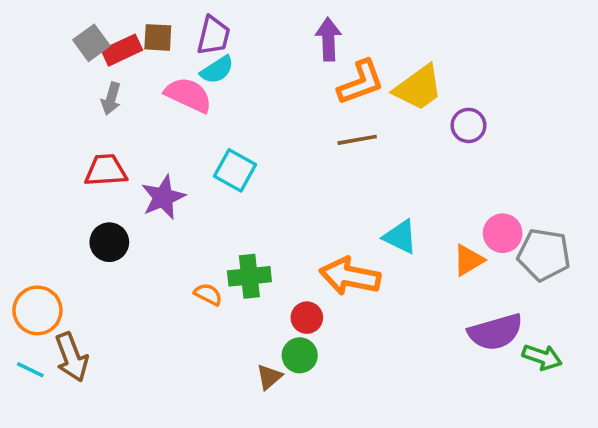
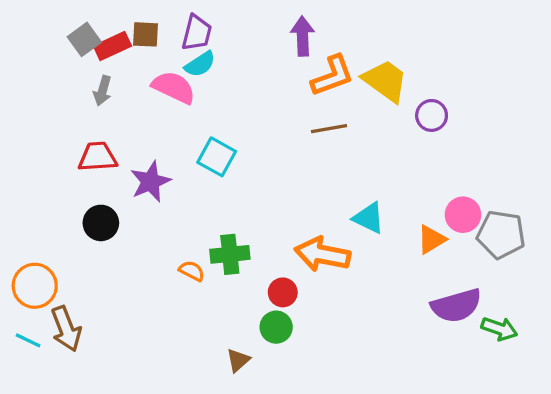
yellow trapezoid: (418, 88) -> (385, 81), turned -108
brown triangle: (269, 377) -> (238, 360), moved

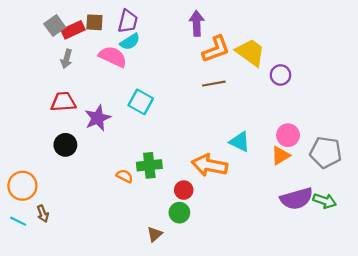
pink circle: (463, 215) -> (288, 135), moved
brown arrow: (66, 329) -> (43, 214), size x0.6
green arrow: (499, 329) -> (325, 201), moved

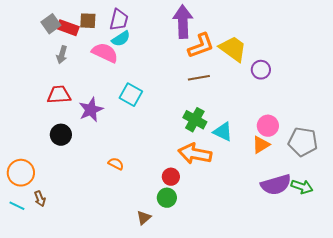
purple arrow: (197, 23) -> (183, 22), size x1.4
red rectangle: (73, 30) -> (68, 28), turned 45
green cross: (149, 165) -> (195, 120), moved, turned 35

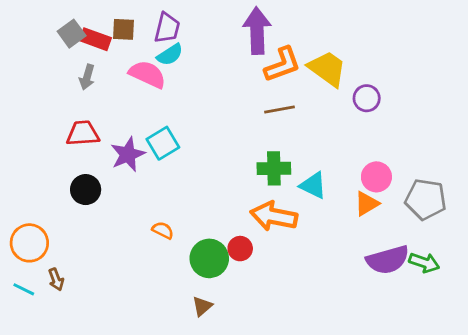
cyan square: (131, 95) -> (163, 143), moved, turned 30
green cross: (195, 120) -> (274, 168), turned -30
green circle: (167, 198) -> (209, 258), moved, size x1.4

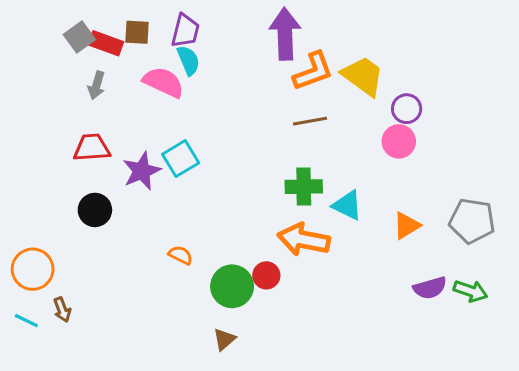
cyan semicircle: (170, 55) -> (188, 60), turned -80
pink circle: (376, 177) -> (399, 141), moved
purple semicircle: (388, 260) -> (430, 288), size x0.7

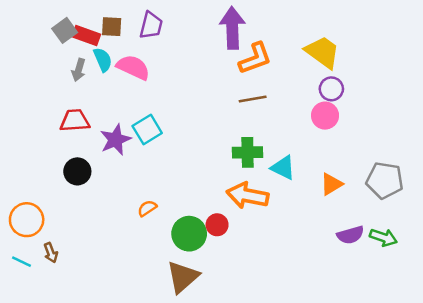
cyan semicircle: (188, 60) -> (103, 60), moved
yellow trapezoid: (363, 76) -> (322, 52), moved
orange semicircle: (181, 255) -> (147, 208), turned -60
brown triangle: (224, 339) -> (183, 277), size x1.8

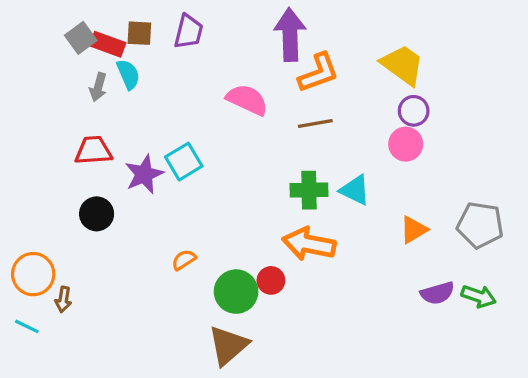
pink semicircle: (133, 67) -> (247, 100), moved
cyan triangle: (283, 168) -> (355, 190), moved
brown arrow: (51, 253) -> (63, 299), moved, turned 30

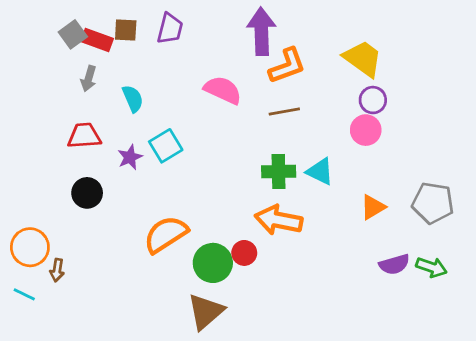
cyan semicircle: (128, 74) -> (133, 99), moved
purple star: (144, 174) -> (130, 157), size x0.7
orange semicircle: (184, 260) -> (166, 234), size x2.0

